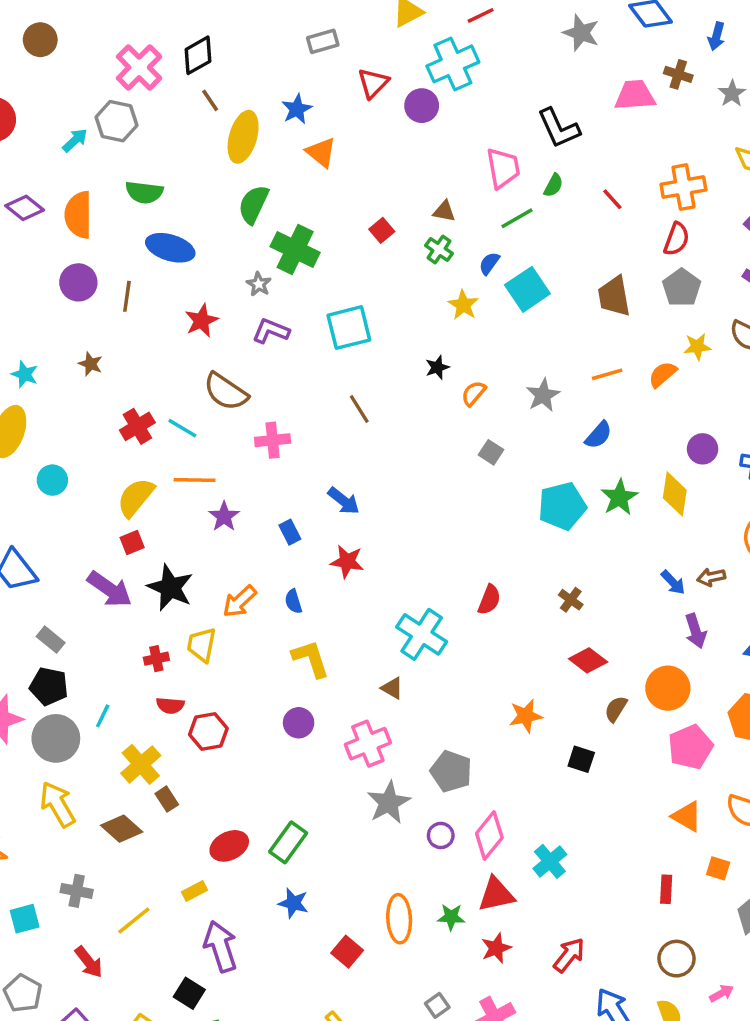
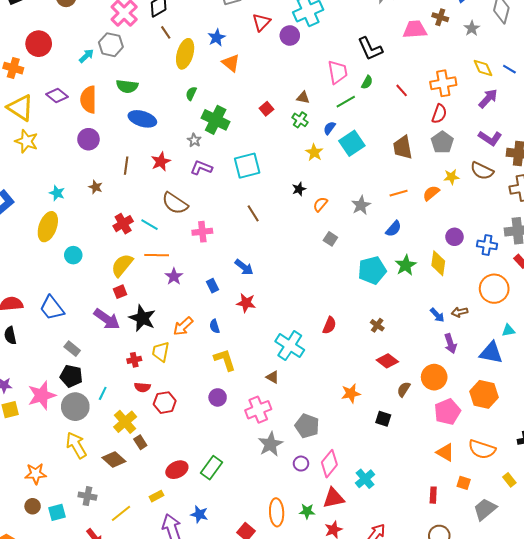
green semicircle: (253, 204) -> (191, 93), size x0.6
brown line: (127, 296) -> (126, 166), moved
blue star: (293, 903) -> (199, 514), moved

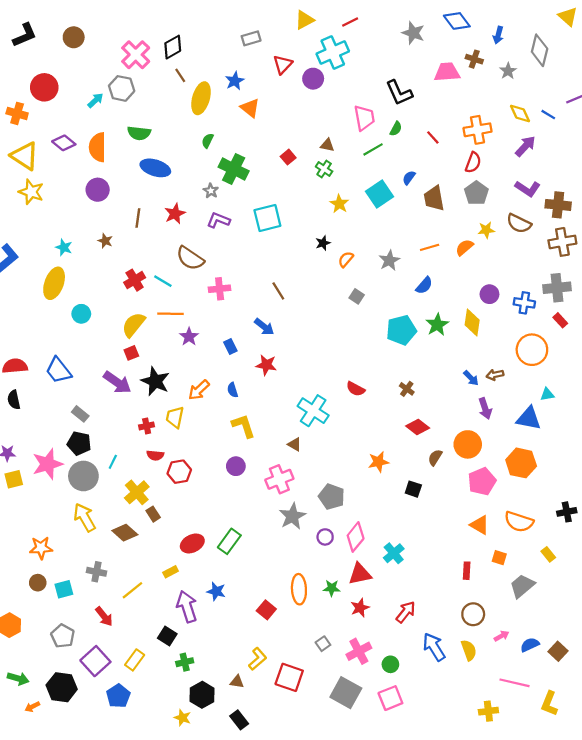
blue semicircle: (329, 128) -> (409, 178), moved
brown line: (253, 213) -> (278, 291), moved
red semicircle: (329, 325) -> (356, 389), turned 96

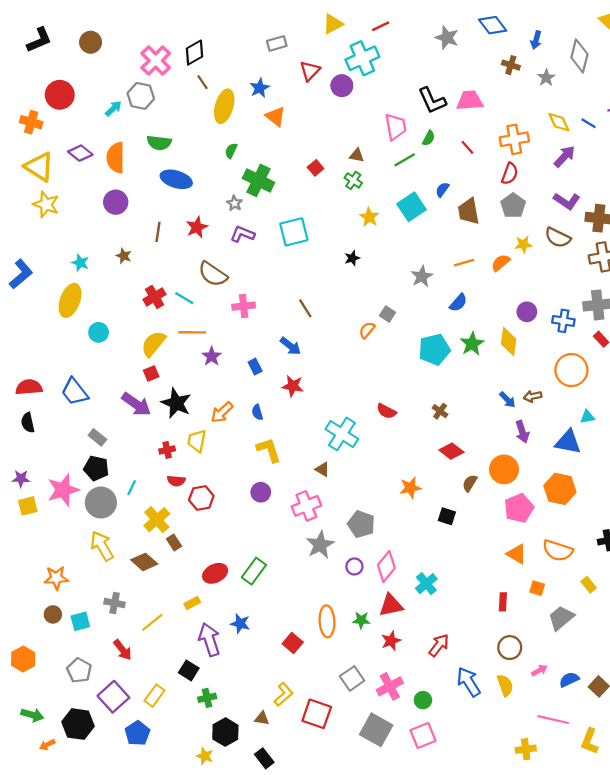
pink trapezoid: (447, 72) -> (470, 101), moved
orange semicircle: (346, 259) -> (367, 330), moved
gray square: (323, 644) -> (352, 678), size x1.5

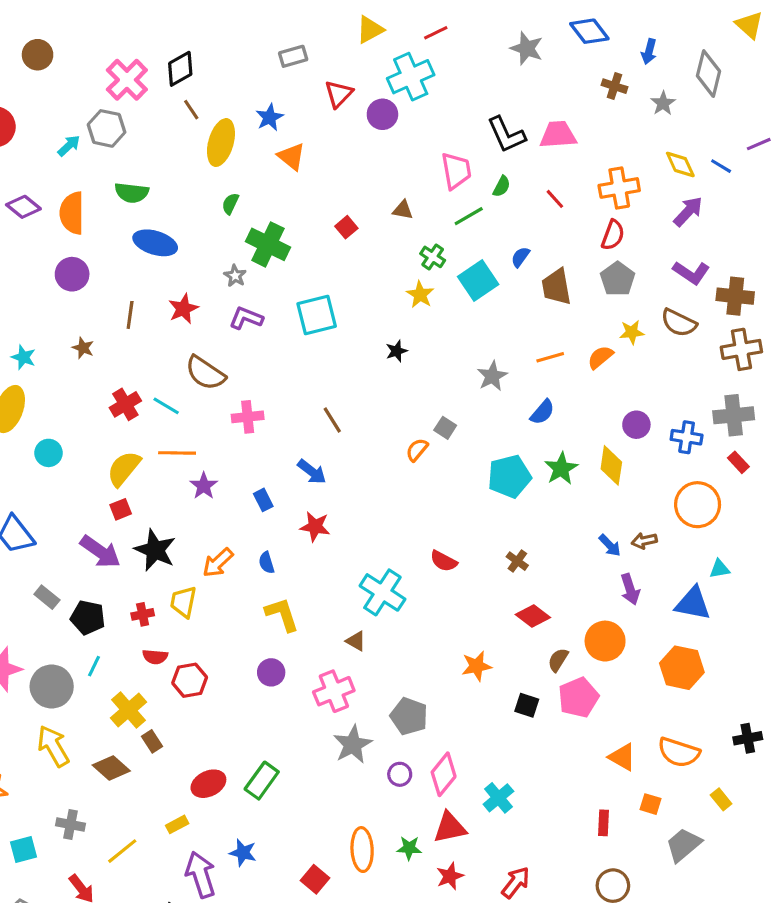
green cross: (353, 180) -> (433, 257), moved
black pentagon: (96, 468) -> (88, 618), moved
pink pentagon: (519, 508) -> (578, 697), moved

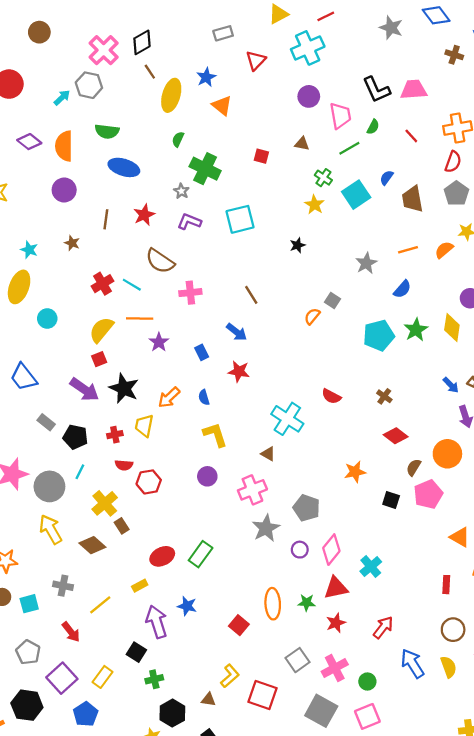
purple circle: (382, 114) -> (309, 96), moved
red square: (346, 227) -> (261, 156), turned -35

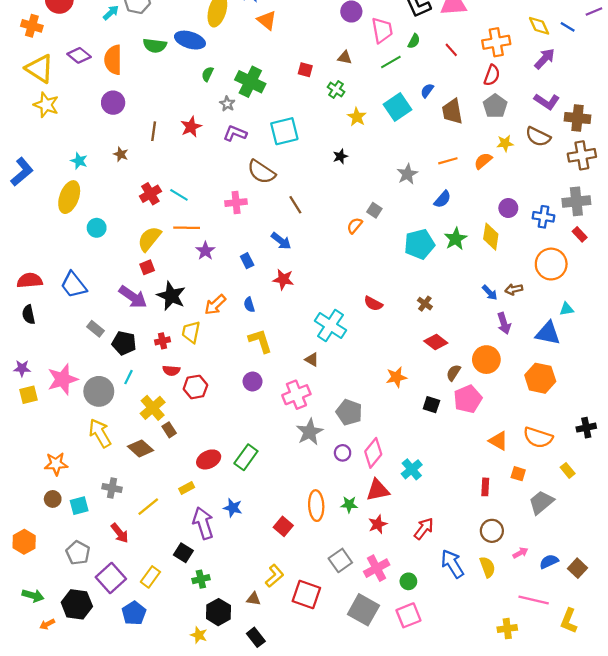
green semicircle: (178, 139) -> (208, 74), moved
blue ellipse: (124, 167) -> (190, 40), moved
green cross: (323, 178) -> (336, 89), moved
brown semicircle: (160, 261) -> (261, 172), moved

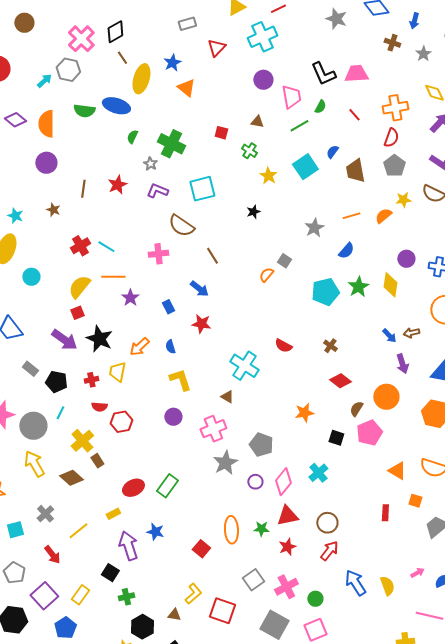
cyan cross: (412, 469) -> (318, 473), moved
gray cross: (112, 488) -> (45, 514), turned 36
brown circle: (492, 531) -> (327, 523), moved

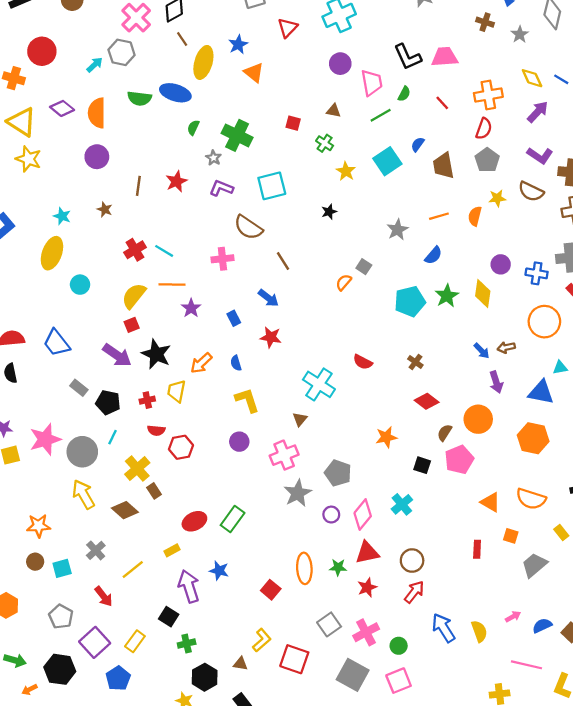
orange semicircle: (383, 216) -> (475, 216), turned -36
brown triangle: (227, 397) -> (300, 419), turned 40

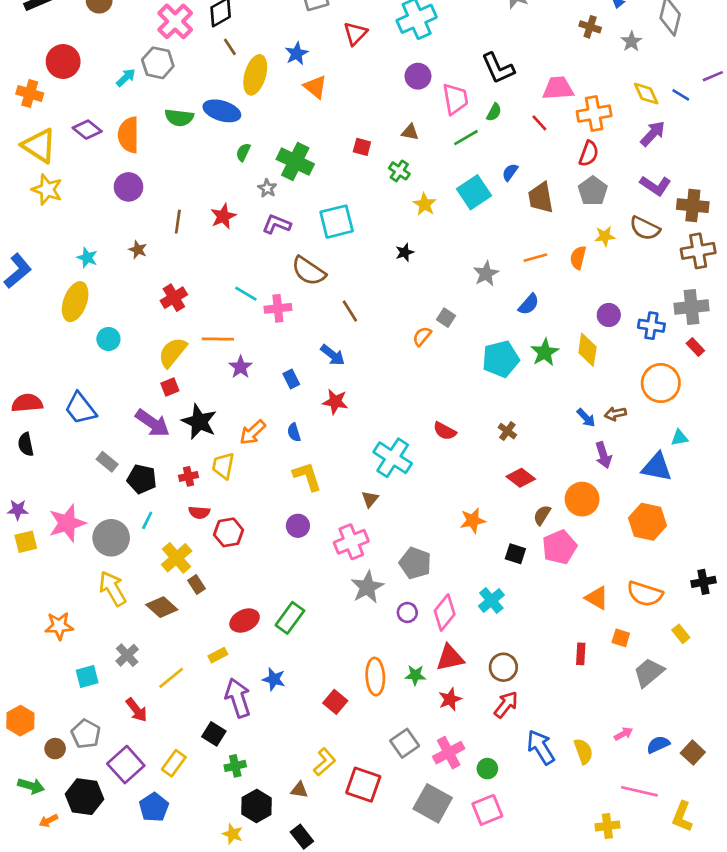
pink trapezoid: (445, 57) -> (558, 88), moved
cyan line: (164, 251) -> (246, 294), moved
brown circle: (35, 562) -> (55, 749), moved

